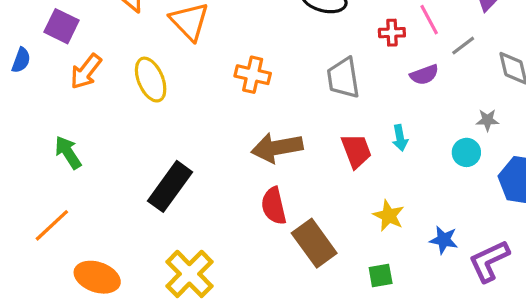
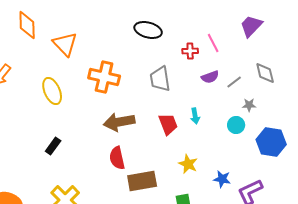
gray line: (463, 46) -> (234, 82), moved
orange cross: (253, 75) -> (104, 77), size x1.4
yellow ellipse: (151, 80) -> (52, 91), moved
black rectangle: (170, 186) -> (53, 146), size x0.6
brown rectangle: (314, 243) -> (142, 181), turned -64

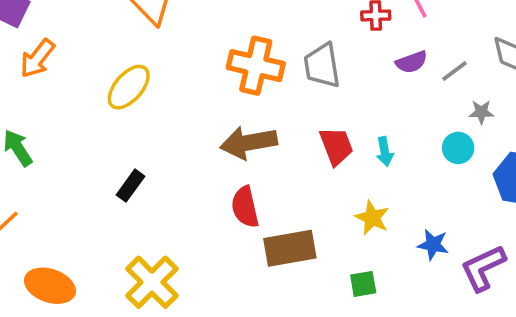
orange cross: (104, 77) -> (256, 66), moved
yellow ellipse: (52, 91) -> (129, 87), turned 64
cyan arrow: (195, 116) -> (385, 152), moved

